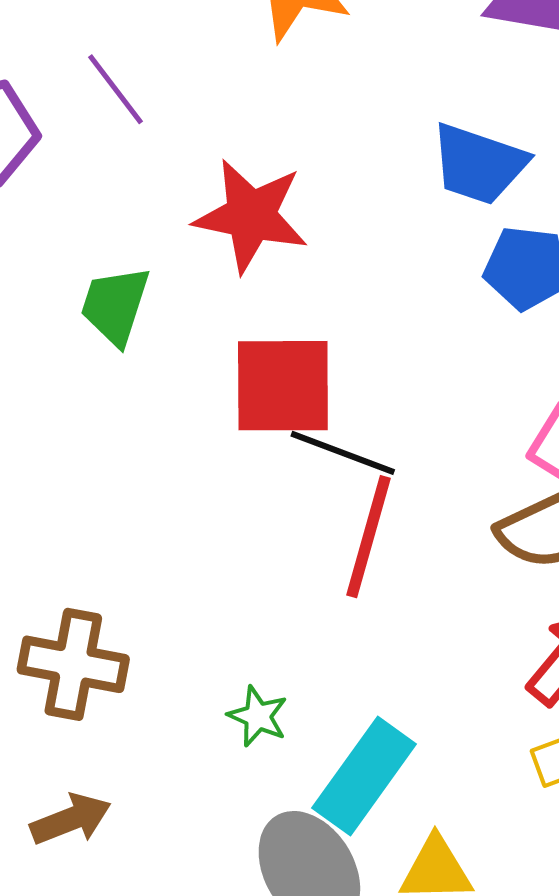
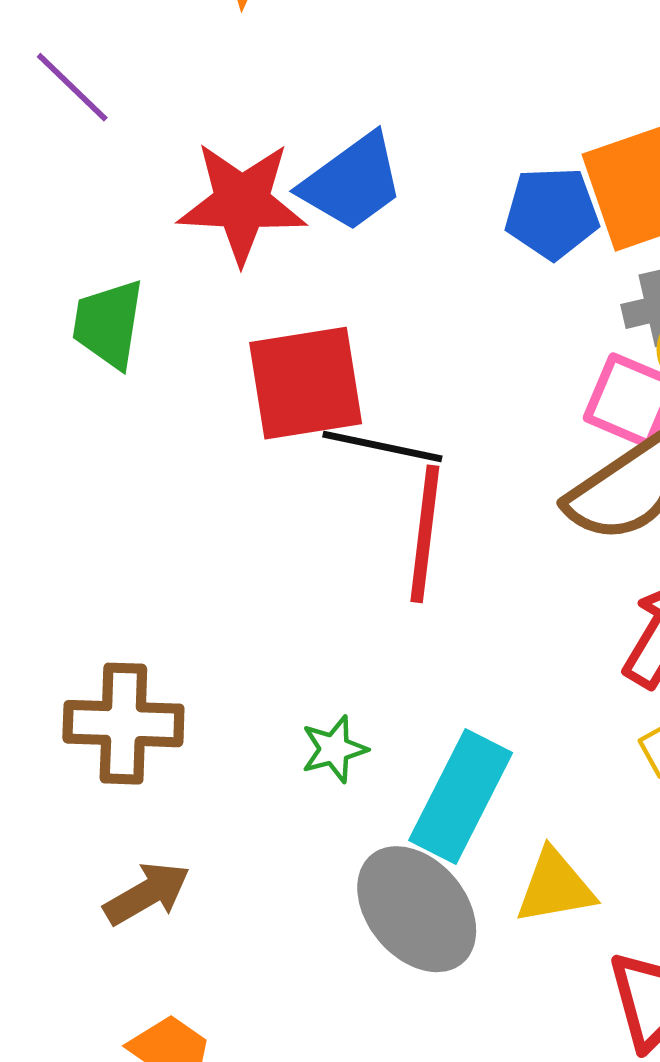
blue trapezoid: (479, 164) -> (352, 182), moved, turned -46
green star: (258, 716) -> (334, 749), turned -30

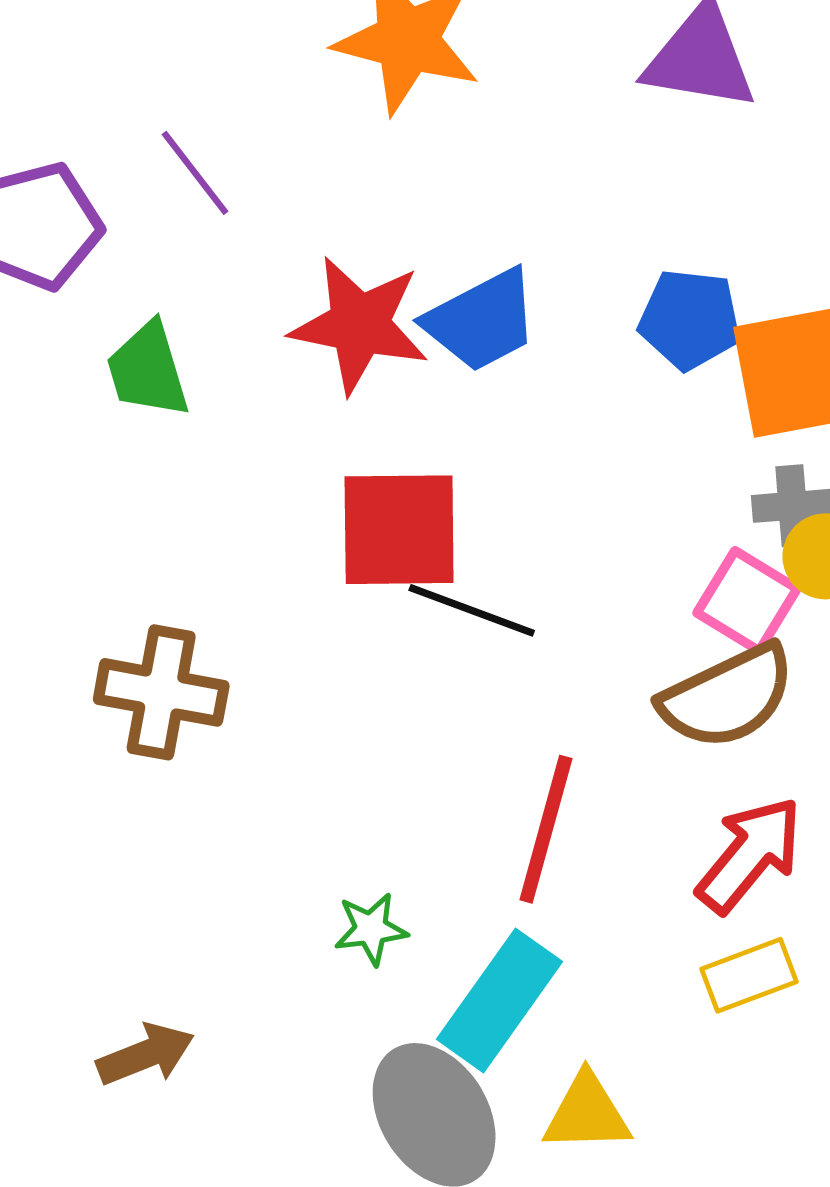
blue pentagon: (552, 213) -> (690, 319), moved
green trapezoid: (108, 324) -> (148, 370), moved, turned -34
red line: (425, 534) -> (546, 829), moved
brown cross: (123, 724) -> (161, 692), moved

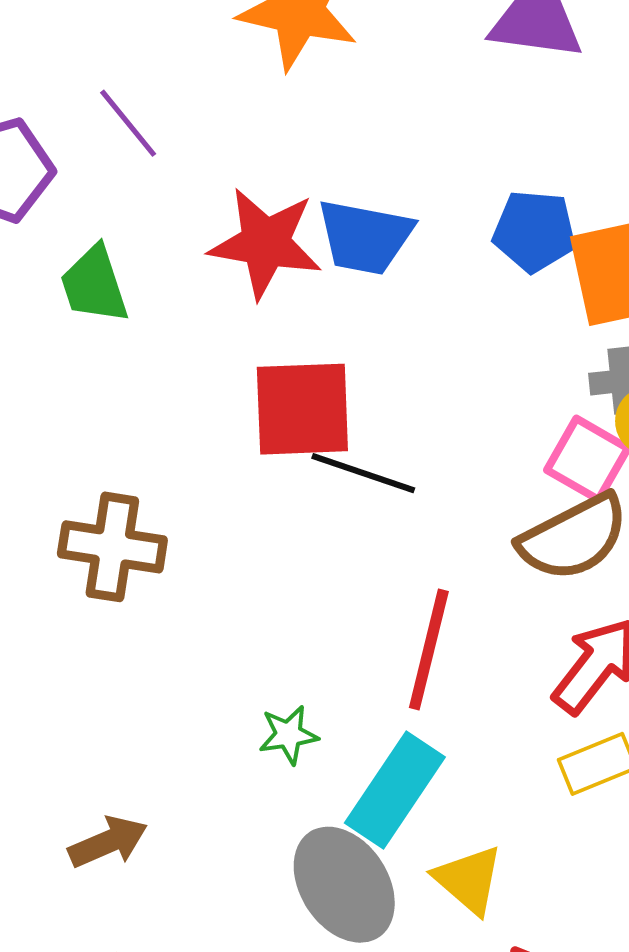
blue trapezoid: (482, 321) -> (365, 237), turned 40
yellow triangle: (587, 1113) -> (469, 880), turned 44

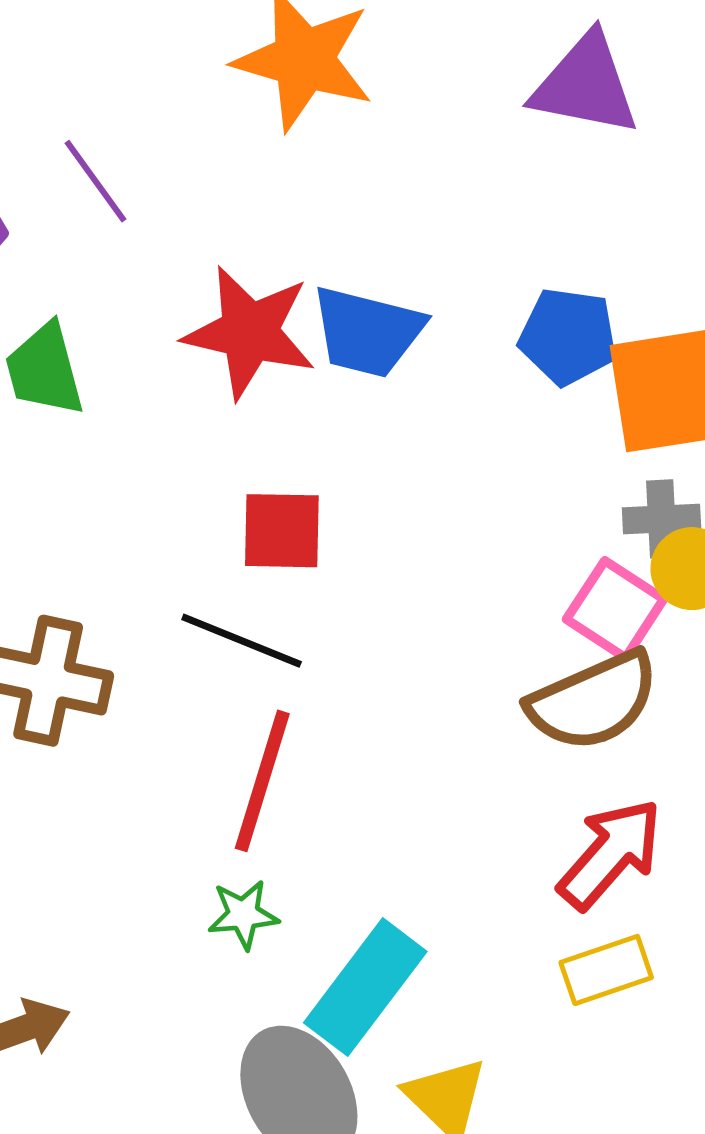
red square: (302, 409) -> (282, 531), size x0.7
black line: (363, 473) -> (242, 641), moved
red line: (429, 650) -> (262, 781), moved

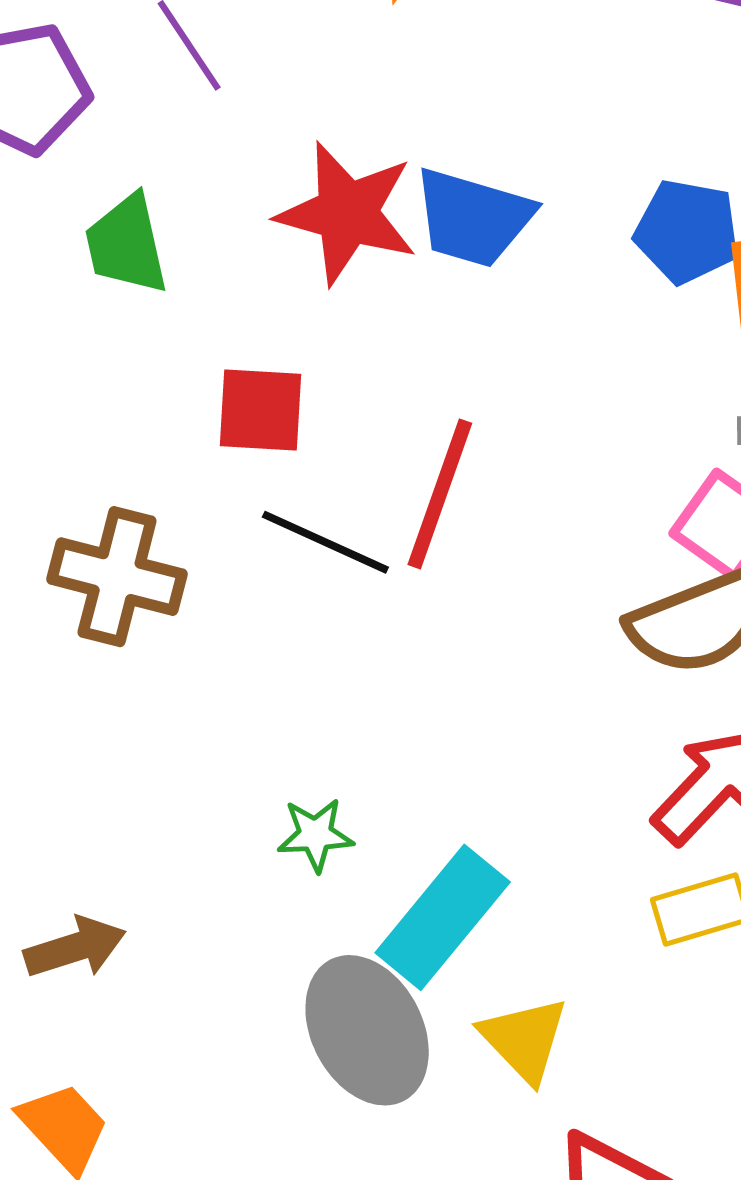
red square: (282, 531) -> (261, 410), moved
red line: (262, 781) -> (440, 494), moved

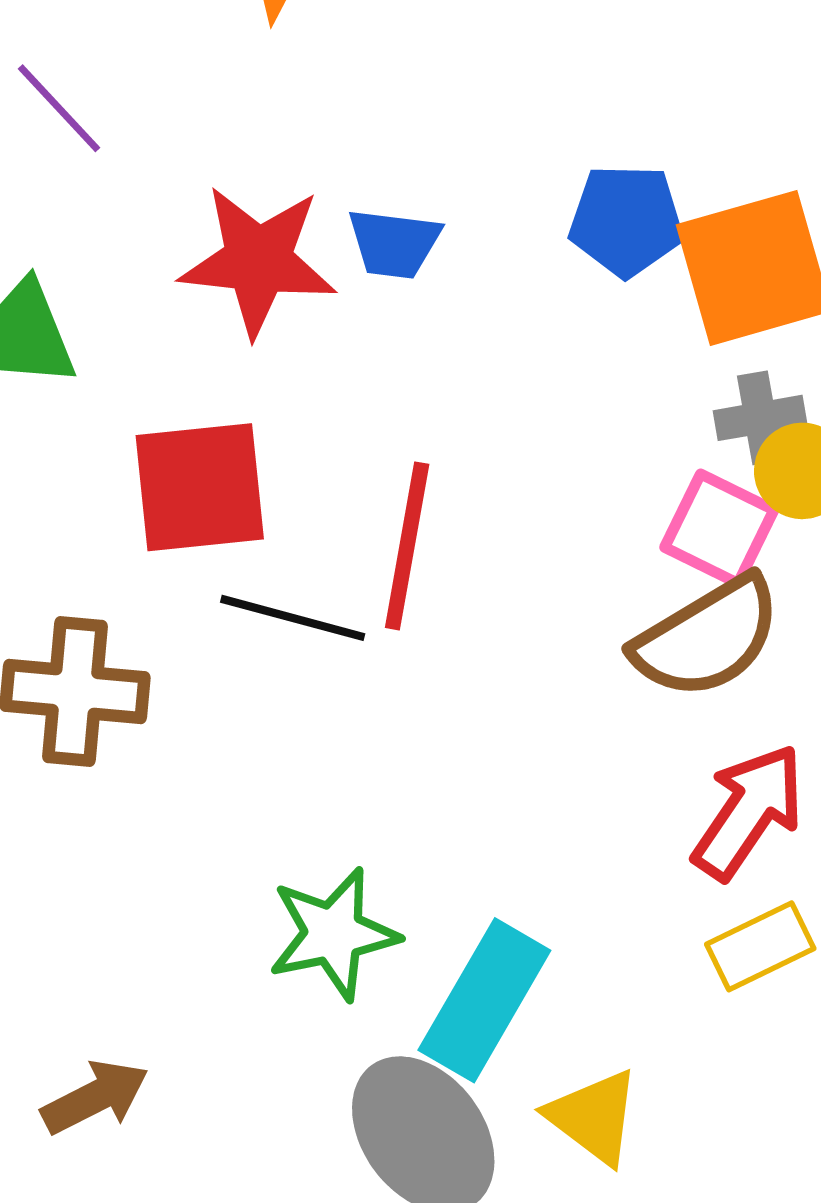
blue trapezoid: (473, 218) -> (394, 243), size x0.7
red square: (261, 410) -> (200, 487), size x1.4
green star: (315, 835) -> (333, 934), size x1.6

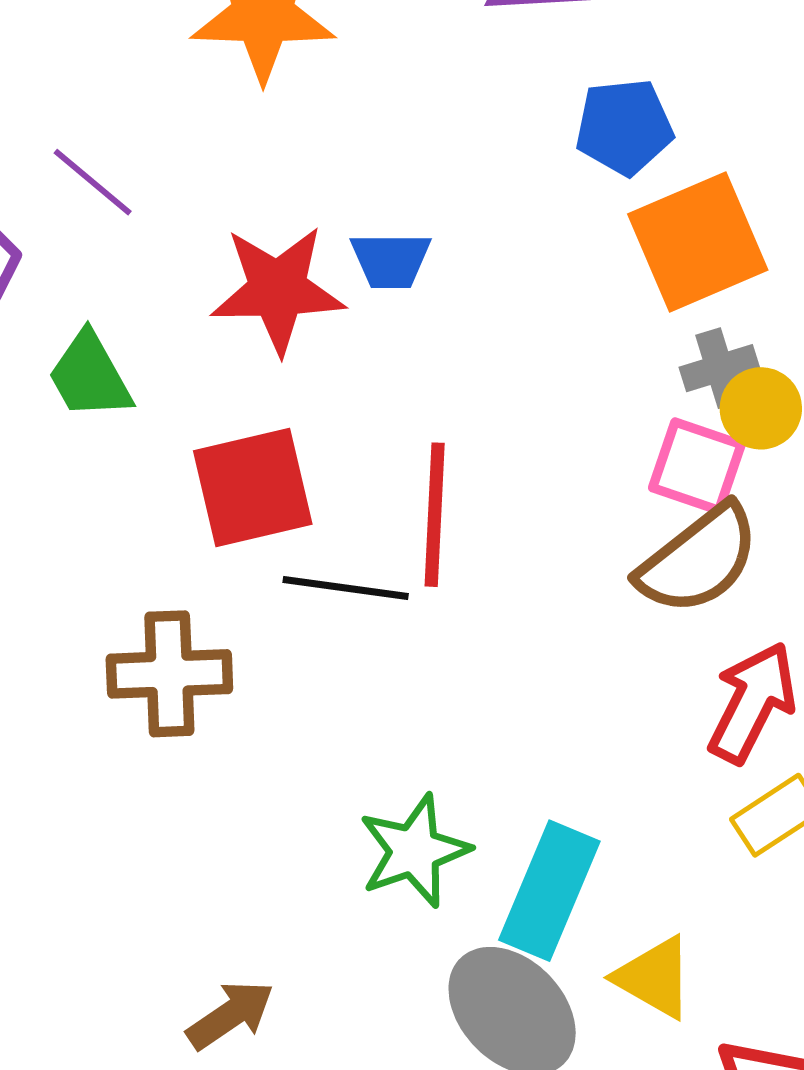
blue pentagon: (626, 220) -> (624, 127), moved

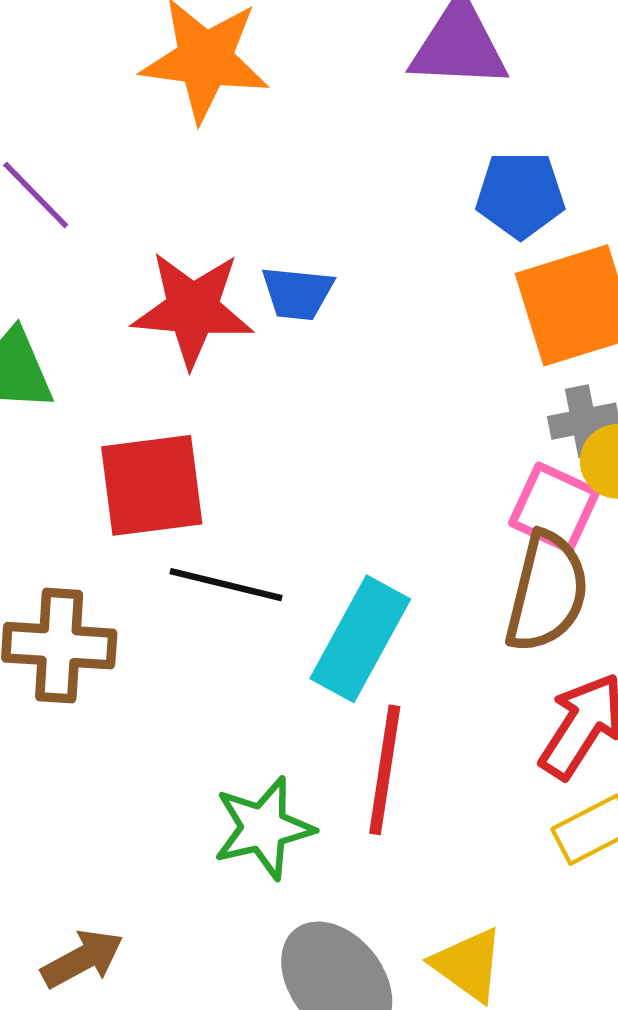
red line: (435, 515) -> (385, 770), moved
brown semicircle: (698, 560) -> (547, 592), turned -44
cyan rectangle: (549, 891) -> (360, 639), moved

